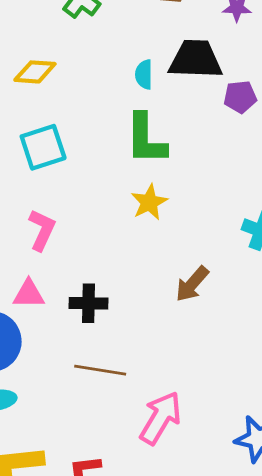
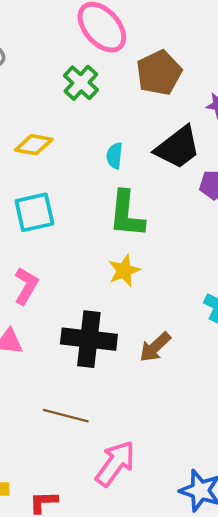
black trapezoid: (195, 59) -> (178, 147), turned 135
cyan semicircle: (144, 74) -> (115, 156), moved
black cross: (88, 303) -> (89, 339), moved, size x1.6

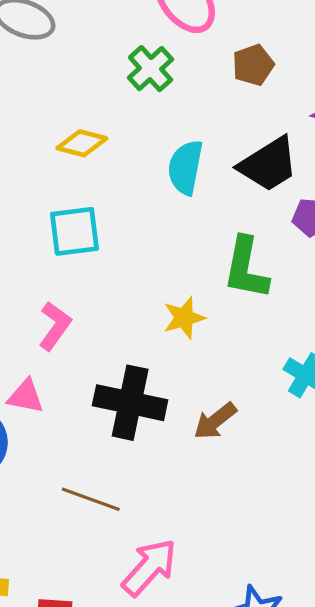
brown pentagon: (159, 73) -> (253, 65), size x0.7
cyan semicircle: (115, 156) -> (185, 167), size x1.6
green L-shape: (127, 214) -> (246, 268), moved

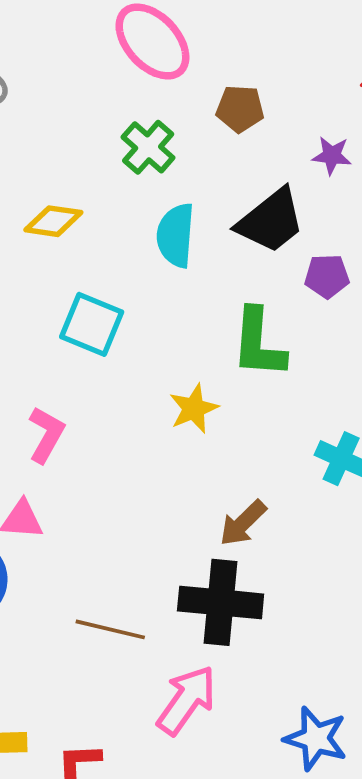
brown pentagon: (253, 65) -> (240, 109), turned 30
green cross: (151, 69) -> (148, 147), moved
cyan square: (74, 231) -> (92, 324), moved, turned 36
black cross: (130, 403) -> (221, 602), moved

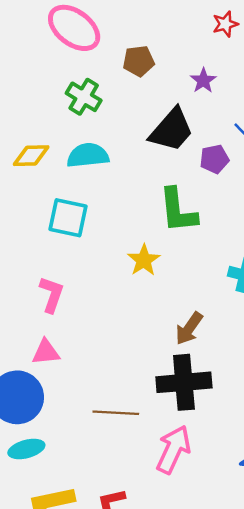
purple star: (332, 156) -> (203, 81), turned -30
cyan semicircle: (176, 235) -> (88, 155), moved, turned 90

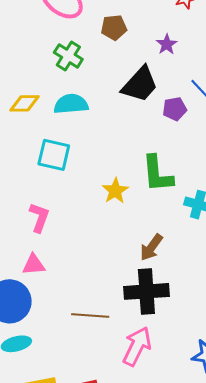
green L-shape: (178, 210) -> (157, 174), moved

